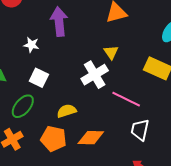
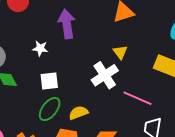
white square: (39, 78) -> (49, 81), turned -30
green ellipse: (23, 106) -> (50, 109), moved

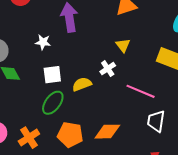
white cross: (105, 75) -> (108, 69), size x0.6
yellow semicircle: (78, 113) -> (82, 84), moved

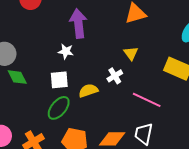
white star: (43, 42) -> (66, 51), moved
white trapezoid: (156, 121) -> (144, 134), moved

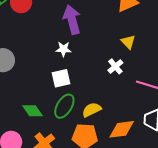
green diamond: (17, 77) -> (33, 111), moved
yellow semicircle: (88, 91) -> (92, 110), moved

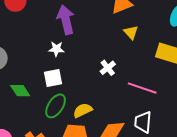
yellow triangle: (128, 42) -> (131, 32), moved
green diamond: (33, 111) -> (20, 91), moved

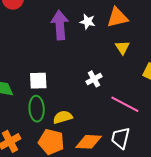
white star: (56, 49) -> (88, 22), moved
green ellipse: (56, 106) -> (37, 109), turned -45

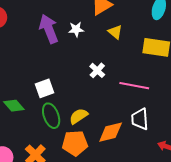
white star: (88, 22) -> (76, 29), moved

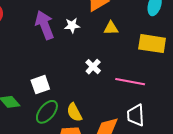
yellow triangle: (115, 32) -> (111, 28), turned -42
green ellipse: (51, 116) -> (47, 112), turned 60
yellow semicircle: (79, 116) -> (74, 112), turned -84

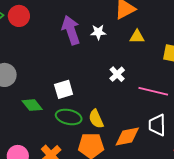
green ellipse: (47, 112) -> (69, 117), turned 60

